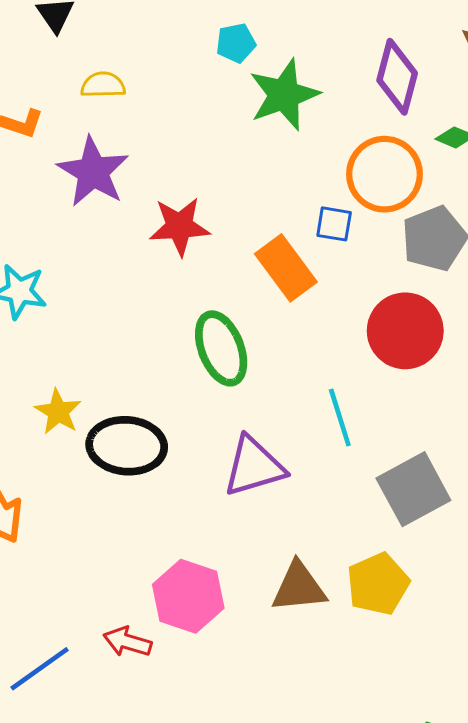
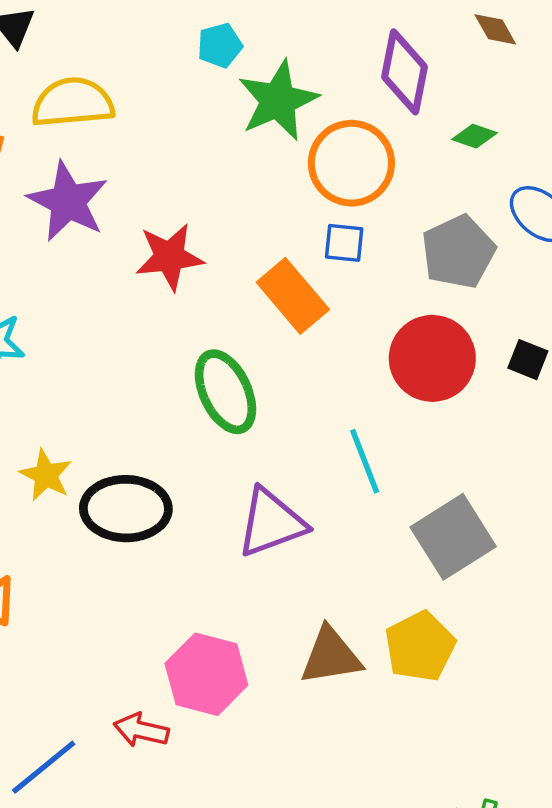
yellow semicircle: (103, 85) -> (73, 103), size x1.6
orange circle: (385, 174) -> (351, 163), moved

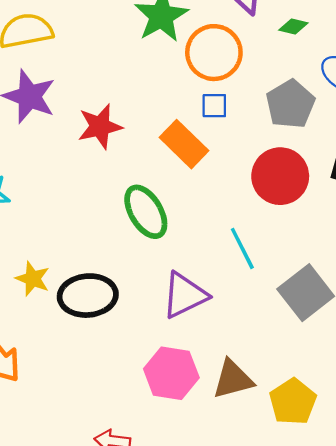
yellow pentagon: (420, 646) -> (293, 402), moved
pink hexagon: (206, 674) -> (171, 373), moved

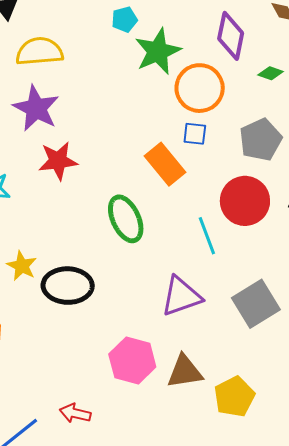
red star: (100, 126) -> (58, 161), moved
cyan line: (242, 248) -> (207, 236), moved
purple triangle: (185, 295) -> (181, 296), moved

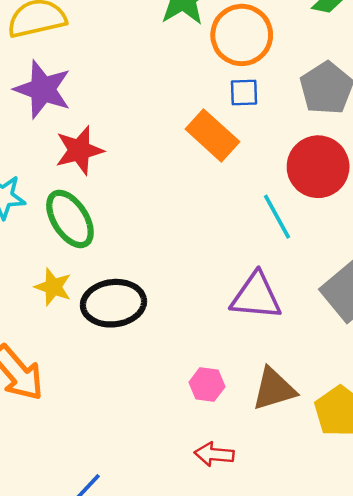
green ellipse: (126, 219) -> (70, 219), moved
purple triangle: (181, 296) -> (256, 296), turned 33
pink hexagon: (132, 361) -> (207, 385), size x0.6
red arrow: (75, 413) -> (214, 454), moved

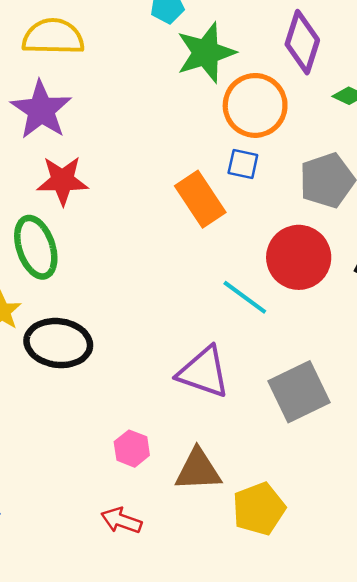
cyan line: (277, 217) -> (245, 297), turned -39

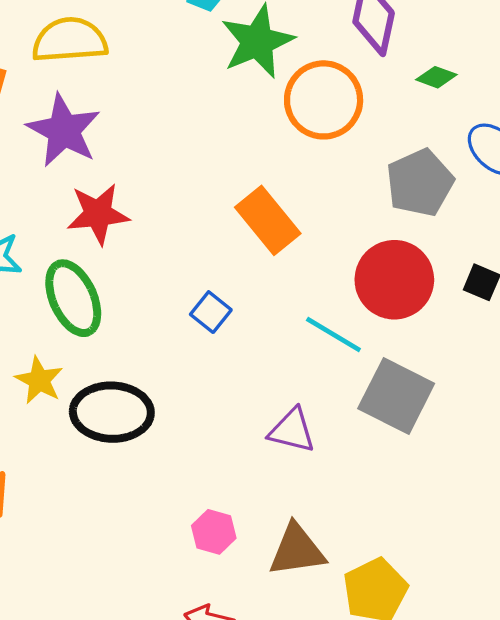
blue square: (243, 164) -> (211, 312), moved, turned 32
purple triangle: (204, 372) -> (292, 430), size x0.7
gray square: (299, 392) -> (396, 396), moved, turned -32

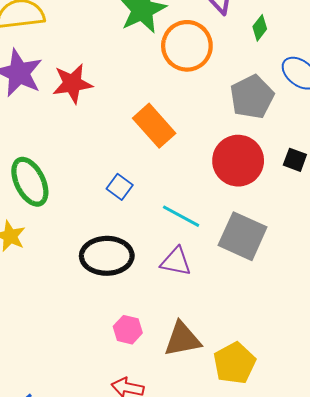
green diamond: (436, 77) -> (260, 28), turned -70
red star: (98, 214) -> (72, 83), moved
cyan line: (333, 335) -> (181, 216), moved
black ellipse: (112, 412) -> (107, 256), moved

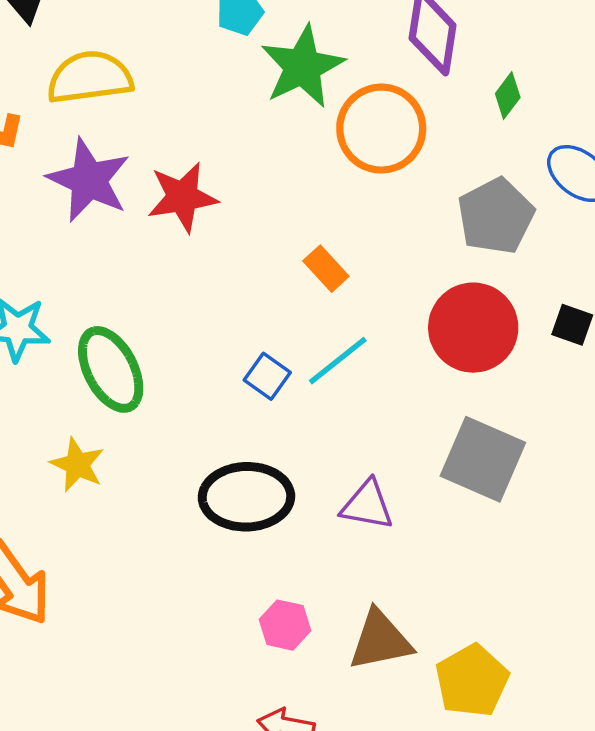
orange rectangle: (154, 126) -> (326, 269), size x0.6
cyan line: (181, 216) -> (338, 361), moved, turned -66

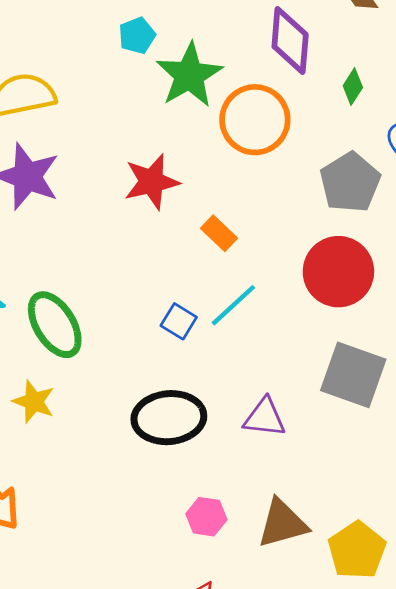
red star: (182, 197) -> (152, 182), moved

